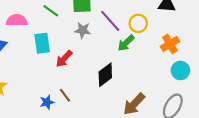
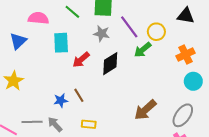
black diamond: (105, 75) -> (110, 64), moved

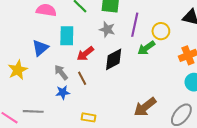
purple line: (129, 27) -> (135, 25), turned 45
blue triangle: (18, 41) -> (40, 48), moved
brown line: (79, 95) -> (82, 78), moved
gray arrow: (55, 124) -> (61, 72), moved

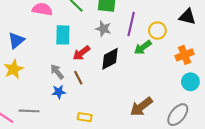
blue triangle: (40, 48) -> (16, 40), moved

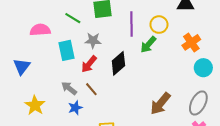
gray star: (103, 29) -> (93, 41), moved
yellow star: (14, 69) -> (35, 105), moved

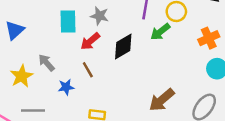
gray arrow: (69, 88) -> (47, 63), moved

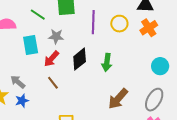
green arrow: (160, 32) -> (107, 62), moved, turned -36
orange cross: (209, 38) -> (149, 28), moved
blue star: (66, 87) -> (22, 101), moved

